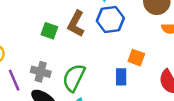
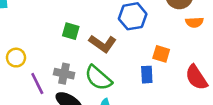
brown L-shape: (76, 24) -> (103, 44), moved, turned -80
green semicircle: (74, 78) -> (98, 78), turned -72

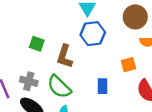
brown L-shape: (103, 44) -> (65, 56), turned 70
orange square: (161, 54) -> (128, 65), moved, turned -35

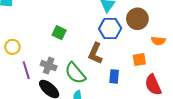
brown circle: (135, 17) -> (137, 19), moved
brown L-shape: (65, 56) -> (95, 53), moved

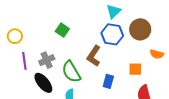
gray cross: (49, 66) -> (47, 60), turned 35

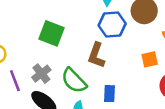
green square: (62, 30) -> (51, 33), size x1.5
blue rectangle: (108, 81) -> (109, 94), moved

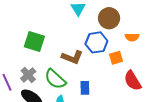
blue hexagon: (112, 24) -> (96, 42), moved
brown L-shape: (96, 55) -> (72, 57), turned -85

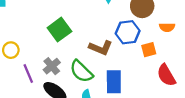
green square: (34, 42) -> (59, 30), turned 35
blue rectangle: (85, 88) -> (114, 82), size x1.5

